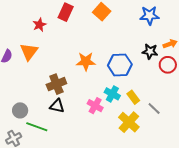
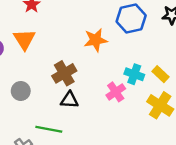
blue hexagon: (120, 65) -> (131, 19), moved
pink cross: (95, 106) -> (116, 92), turned 35
gray circle: (20, 110) -> (21, 91), moved

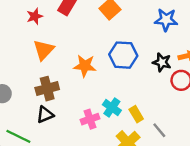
orange triangle: (24, 39) -> (44, 50), moved
black triangle: (69, 100) -> (45, 115), turned -42

